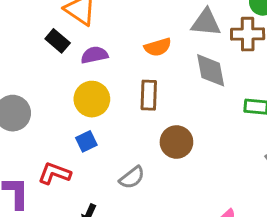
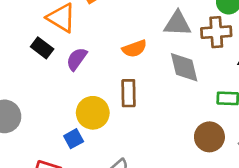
purple semicircle: (94, 55) -> (77, 59), turned -40
yellow circle: (92, 99) -> (93, 113), moved
brown circle: (176, 142) -> (209, 137), moved

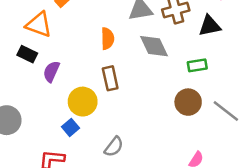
orange semicircle: (134, 49) -> (108, 39), turned -60
purple semicircle: (77, 59) -> (51, 71), moved

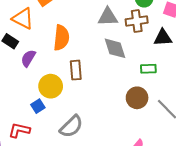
orange semicircle: (108, 39) -> (61, 38), moved, size x1.4
gray semicircle: (114, 147) -> (71, 126), size x1.4

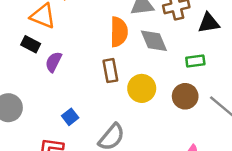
orange semicircle: (61, 38) -> (119, 32), moved
yellow circle: (51, 86) -> (142, 88), moved

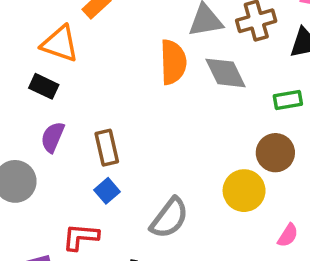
purple semicircle: (53, 62) -> (53, 137), moved
brown rectangle: (110, 71) -> (107, 148), moved
yellow circle: (142, 88) -> (244, 191), moved

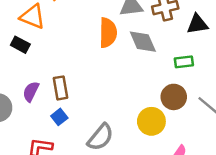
purple semicircle: (53, 137) -> (31, 92), moved

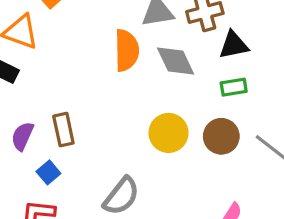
black triangle: (197, 24) -> (234, 45), moved
blue square: (59, 117) -> (48, 172), moved
yellow circle: (151, 121) -> (169, 133), moved

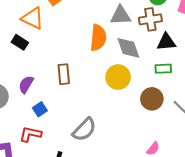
brown rectangle: (63, 130) -> (64, 74), moved
yellow circle: (169, 133) -> (118, 77), moved

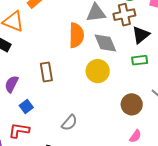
black triangle: (166, 42) -> (141, 35), turned -30
brown circle: (152, 99) -> (132, 104), moved
gray semicircle: (84, 130) -> (69, 123), size x0.7

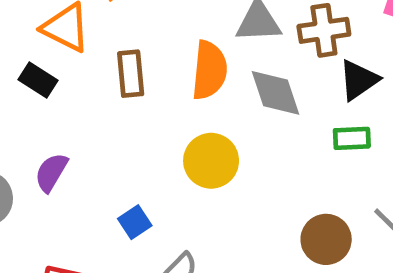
yellow circle: (98, 71) -> (211, 161), moved
brown rectangle: (46, 72) -> (131, 74), moved
blue square: (26, 107) -> (135, 222), moved

